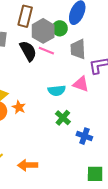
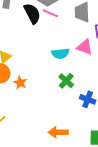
orange star: (19, 107) -> (20, 83), moved
orange arrow: (28, 165) -> (58, 132), moved

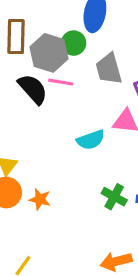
green cross: (66, 81) -> (114, 197), moved

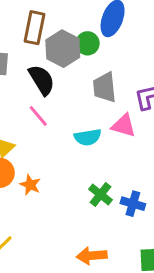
gray trapezoid: (109, 69) -> (105, 87), moved
pink line: (61, 82) -> (38, 116), moved, turned 30

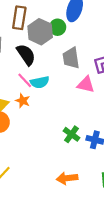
cyan semicircle: (88, 137) -> (40, 82), moved
orange star: (30, 185) -> (23, 101), moved

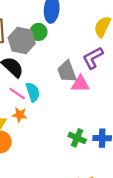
gray trapezoid: (71, 58) -> (67, 71), moved
cyan semicircle: (40, 82) -> (33, 92), turned -84

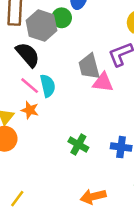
green cross: (77, 138) -> (78, 145), moved

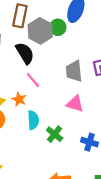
pink triangle: (103, 82) -> (75, 104), moved
pink line: (30, 86) -> (33, 80), moved
cyan semicircle: (48, 86) -> (33, 120), moved

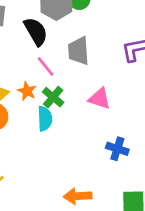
gray trapezoid: (74, 71) -> (79, 51), moved
green cross: (55, 134) -> (53, 97), moved

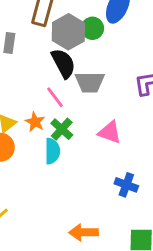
black semicircle: (36, 31) -> (63, 63), moved
gray trapezoid: (79, 51) -> (90, 82), turned -88

